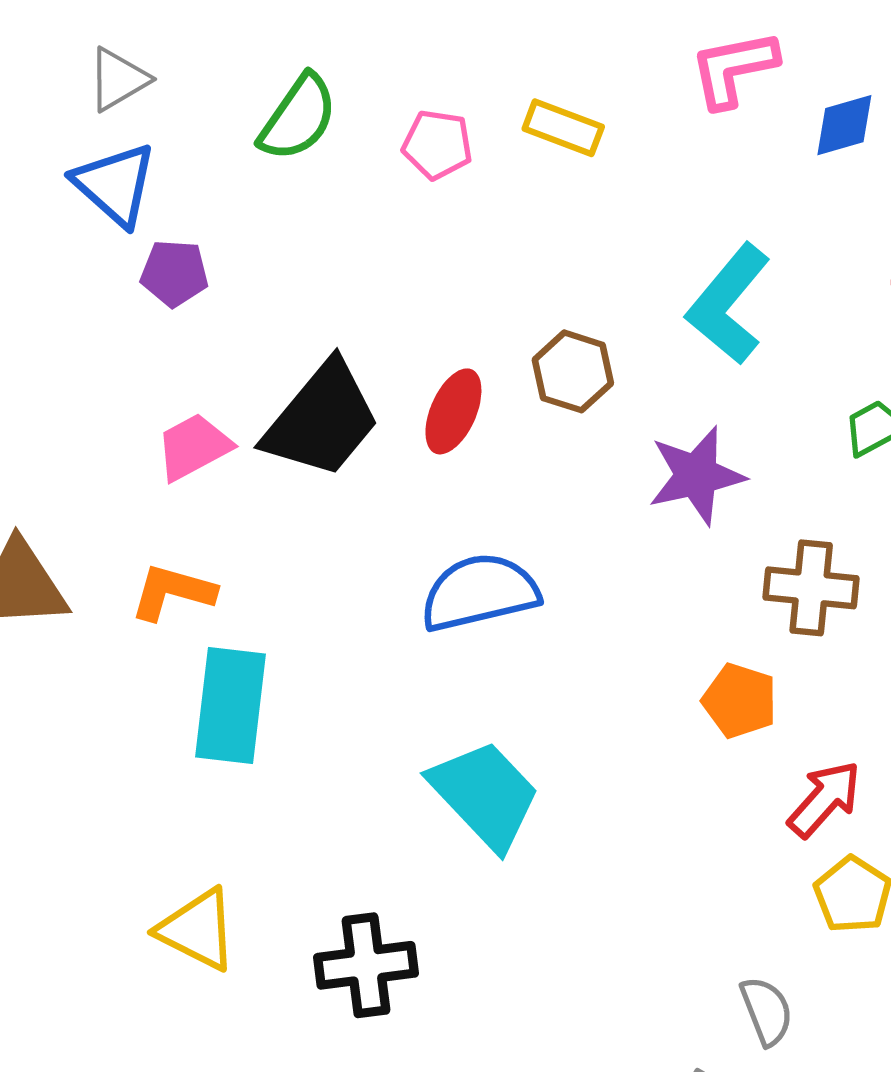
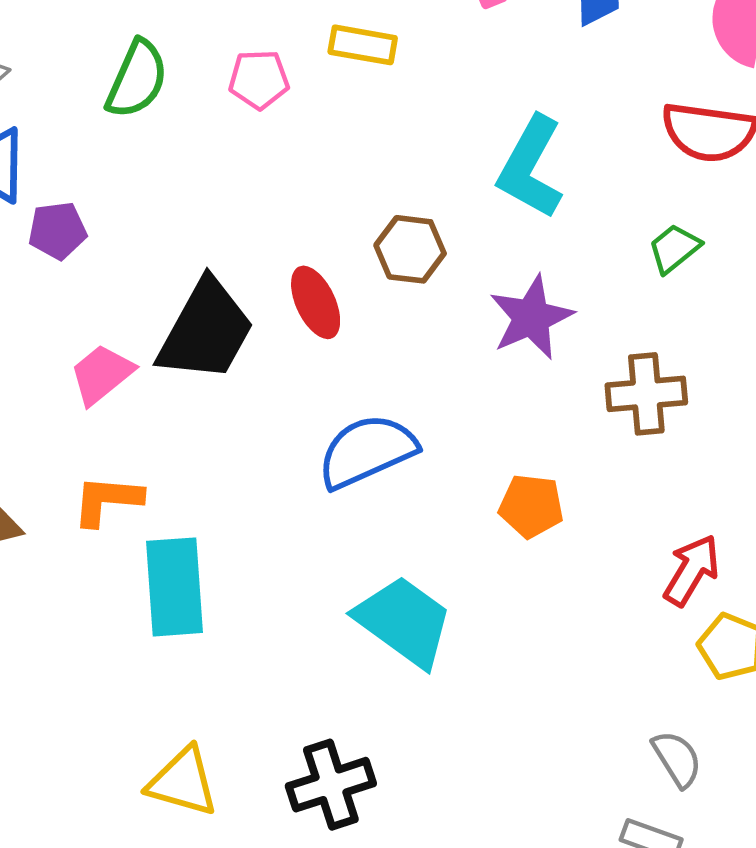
red ellipse: (453, 411) -> (316, 302), turned -38
orange pentagon: (740, 701) -> (531, 506), moved

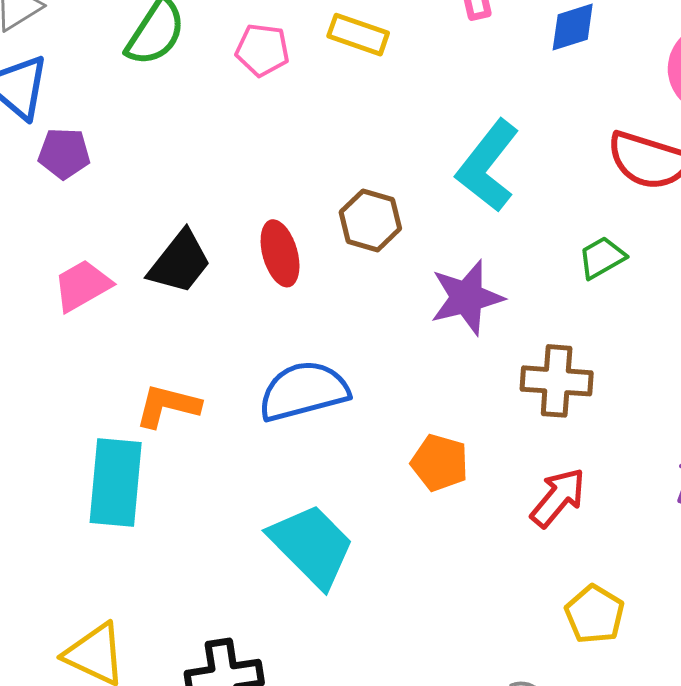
black trapezoid: (206, 331) -> (180, 262), size x0.7
orange L-shape: (107, 500) -> (168, 406), moved
red arrow: (692, 570) -> (558, 498), moved

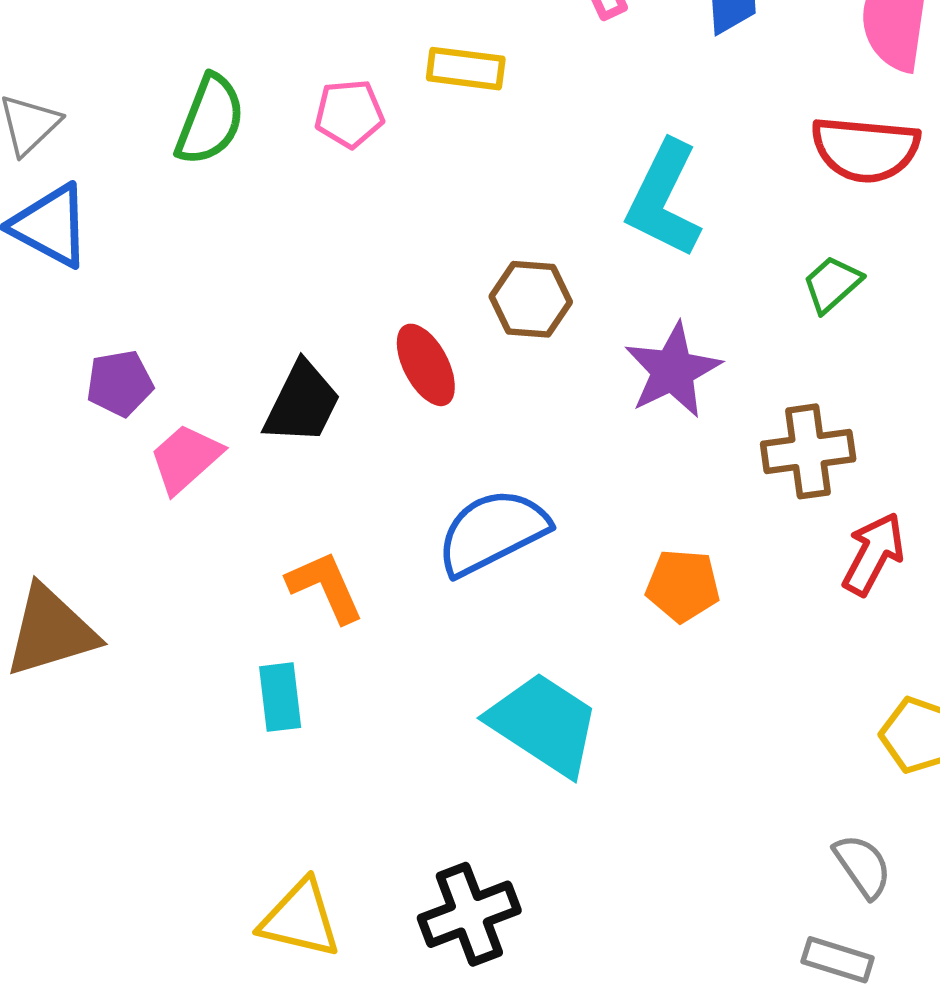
purple pentagon: (64, 153) -> (120, 383), moved
orange L-shape: (168, 406) -> (325, 587), turned 64
cyan rectangle: (116, 482) -> (280, 697), size x0.6
red arrow: (558, 498) -> (873, 554), moved

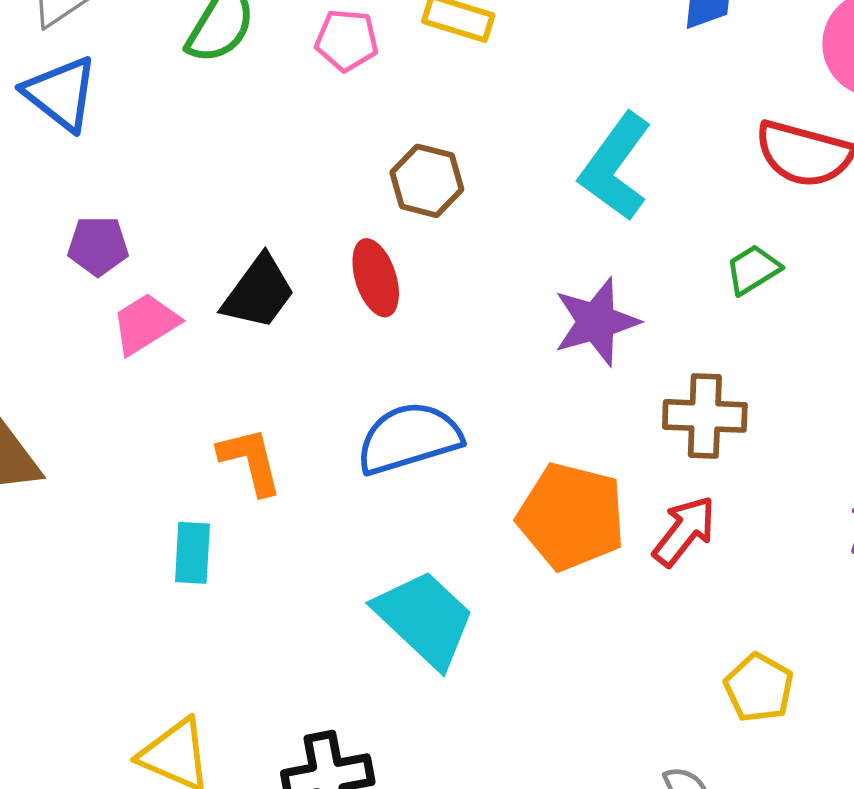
brown hexagon: (531, 299) -> (427, 181), moved
red arrow: (873, 554) -> (684, 531), moved
orange pentagon: (683, 586) -> (571, 516), size x1.6

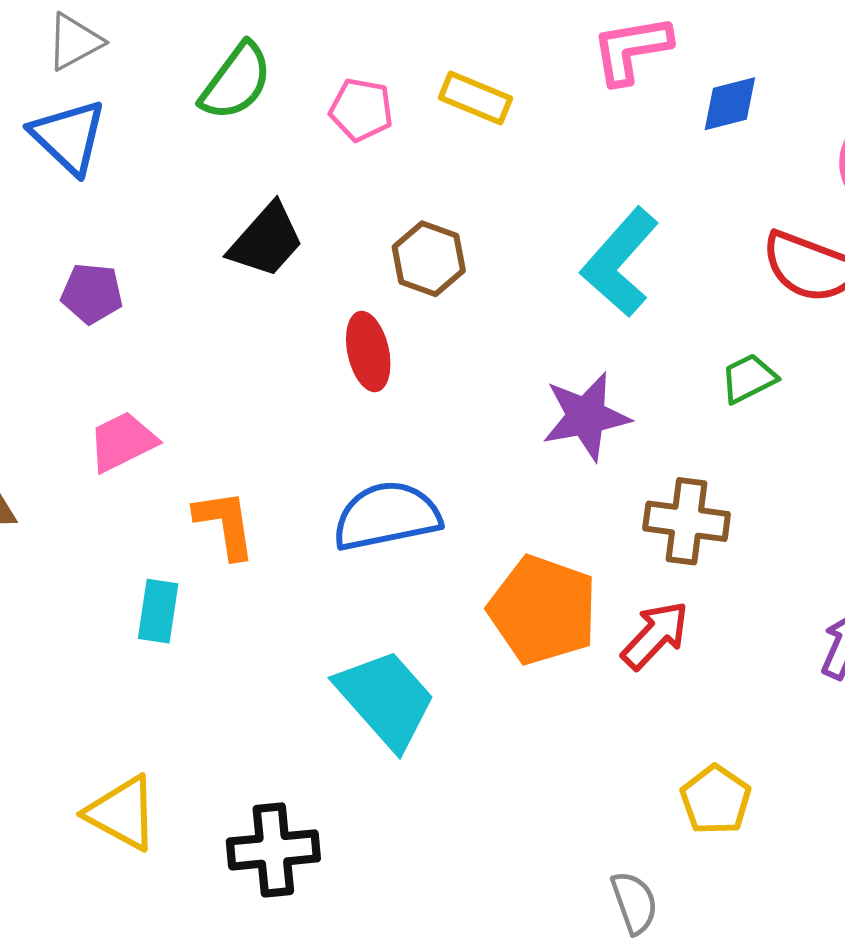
black trapezoid: (259, 292) -> (266, 240), moved
pink trapezoid: (145, 324) -> (122, 442), moved

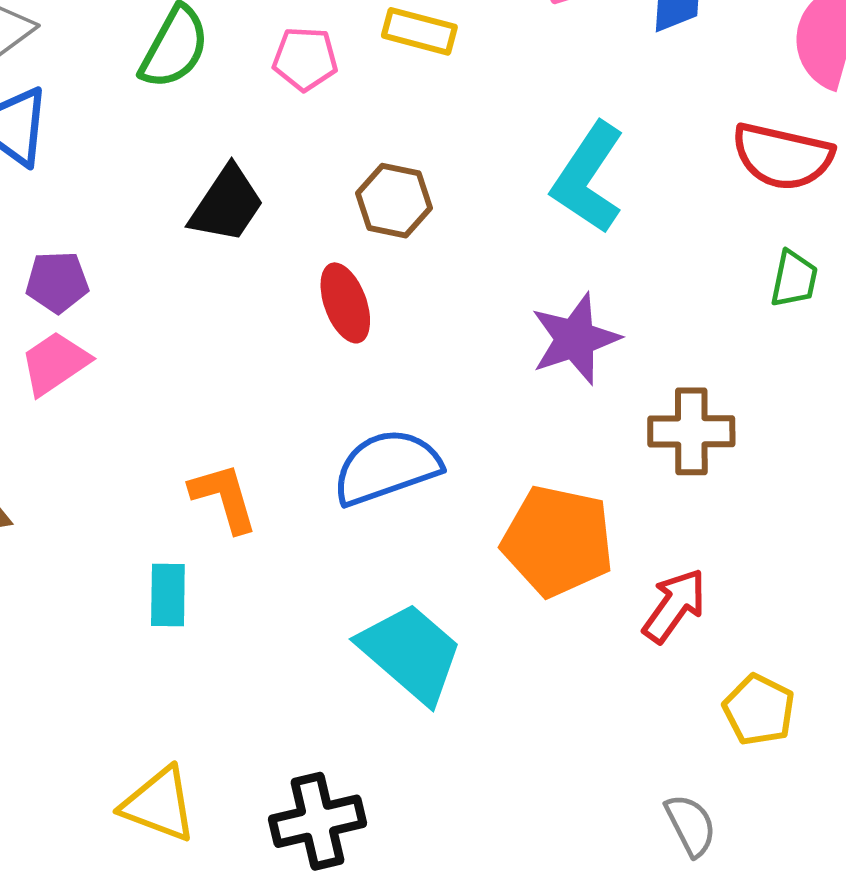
green trapezoid: (749, 378) -> (794, 279), moved, turned 136
pink trapezoid: (122, 442) -> (55, 363), moved
red arrow: (655, 635) -> (674, 606), moved

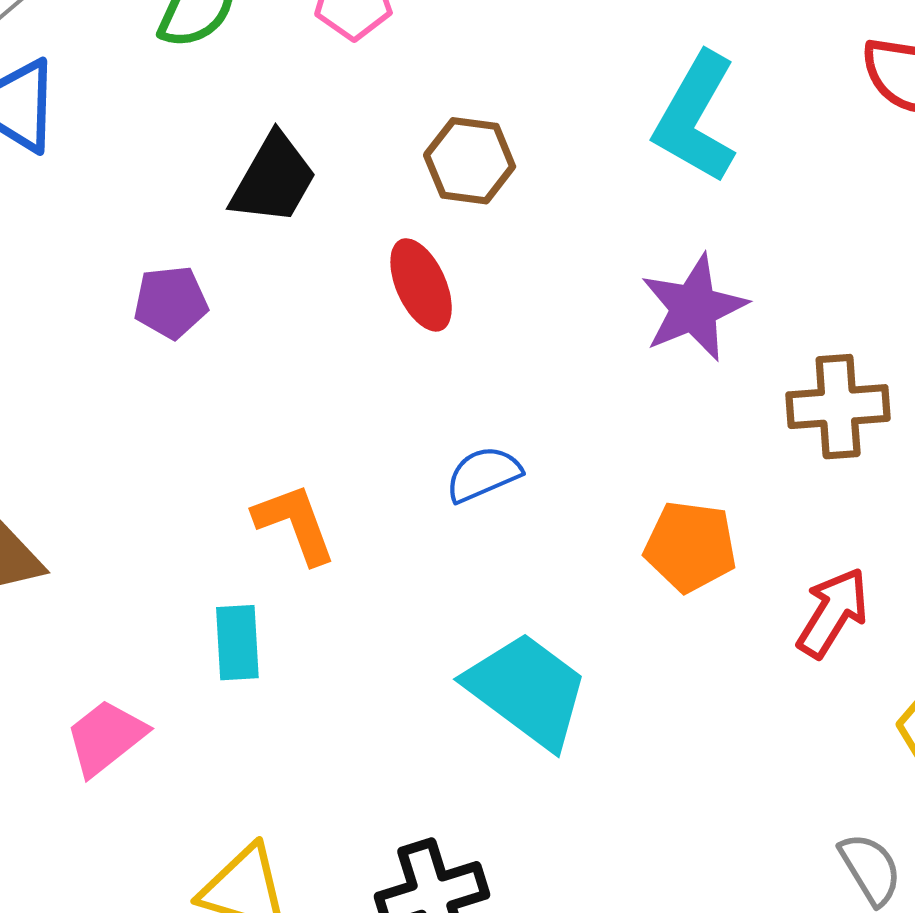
purple pentagon: (57, 282) -> (171, 302), moved
pink trapezoid: (55, 363) -> (106, 737), moved
blue semicircle: (387, 467) -> (483, 474), size x0.6
orange pentagon: (558, 541) -> (690, 547), size x0.7

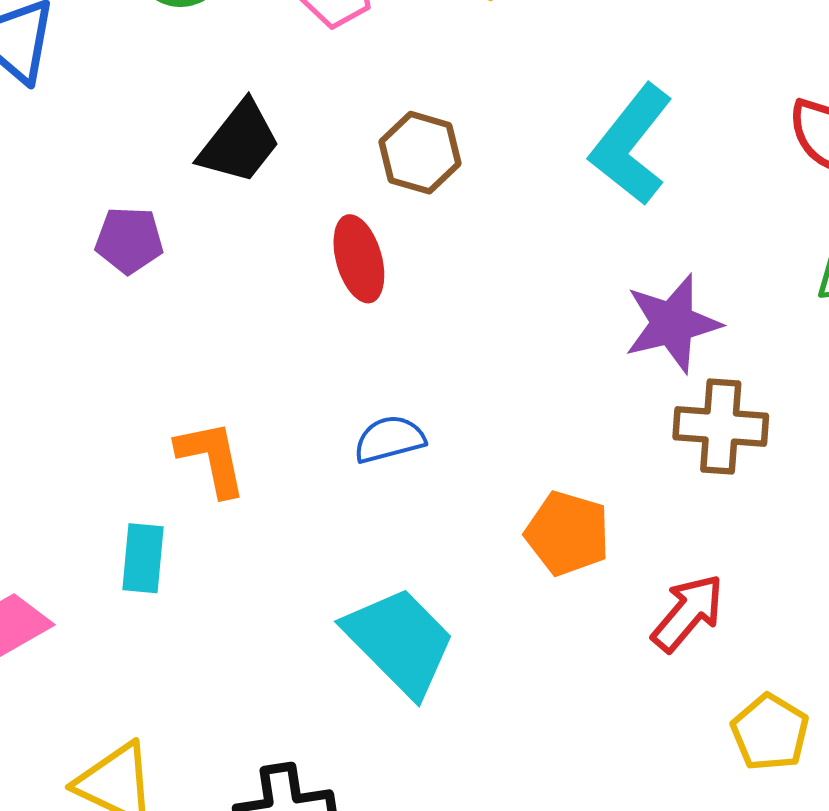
purple star: (694, 308) -> (672, 323), moved

